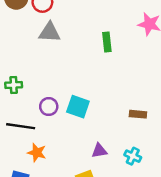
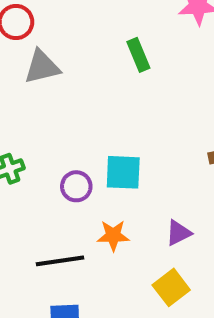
black line: (21, 126) -> (60, 261), moved
orange star: (37, 153) -> (113, 236), moved

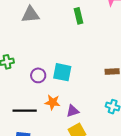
purple triangle: (178, 233) -> (73, 111), moved

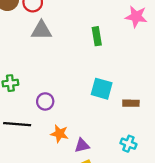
cyan square: (62, 72) -> (102, 89), moved
black line: (25, 111) -> (17, 124), moved

